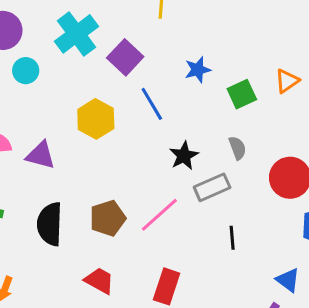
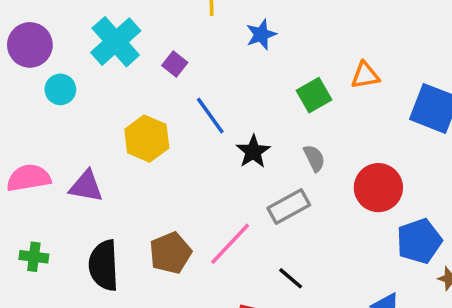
purple square: (125, 57) -> (175, 64), size x0.6
blue star: (198, 70) -> (261, 34), moved
orange triangle: (287, 81) -> (365, 75), turned 30
black star: (184, 156) -> (253, 152), moved
black line: (232, 238) -> (291, 278), moved, turned -40

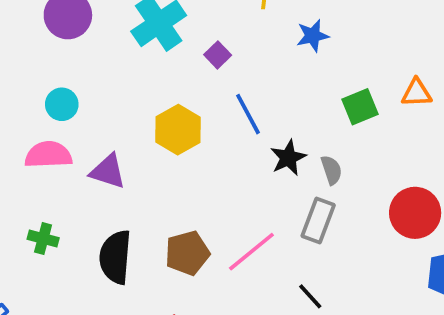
cyan circle: (60, 89) -> (62, 104), moved
gray semicircle: (314, 158) -> (331, 170), moved
gray rectangle: (289, 207) -> (318, 220), turned -48

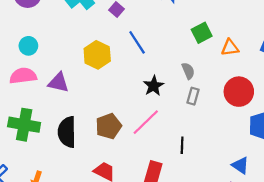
orange triangle: (416, 93) -> (230, 48), moved
black star: (288, 158) -> (154, 86), moved
gray rectangle: (318, 220) -> (193, 96), moved, size x0.7
green cross: (43, 238) -> (24, 125), size x1.8
black line: (310, 296) -> (182, 145), turned 49

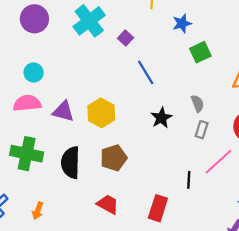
green square: (202, 33) -> (200, 52), moved
yellow hexagon: (97, 55) -> (101, 113), moved
pink line: (146, 122) -> (219, 162), moved

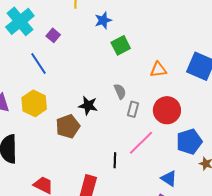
blue line: (146, 72) -> (39, 64), moved
black star: (161, 118) -> (88, 106), turned -30
gray rectangle: (202, 130) -> (133, 109), moved
brown pentagon: (114, 158) -> (68, 126), moved

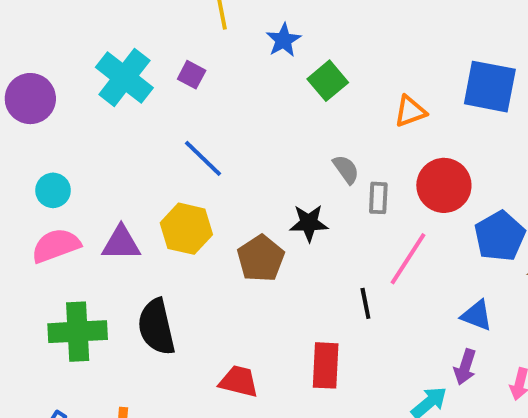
purple square: (53, 35) -> (192, 75), moved
blue line: (39, 64) -> (203, 158), moved
black star: (88, 106) -> (309, 223), moved

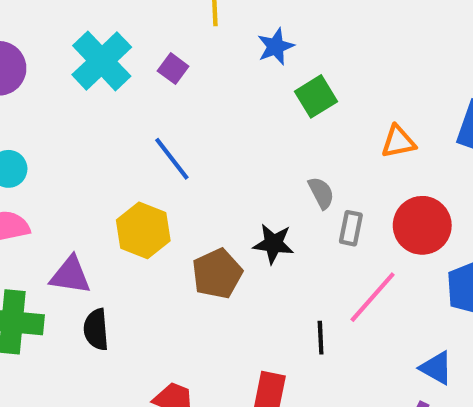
purple triangle: (121, 243) -> (70, 275), moved
black semicircle: (156, 327) -> (96, 329), size x0.7

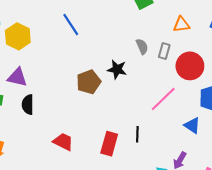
gray rectangle: (351, 228) -> (164, 51), moved
yellow hexagon: (143, 230) -> (18, 36), moved
black line: (321, 338) -> (137, 134), moved
blue triangle: (436, 368) -> (192, 125), moved

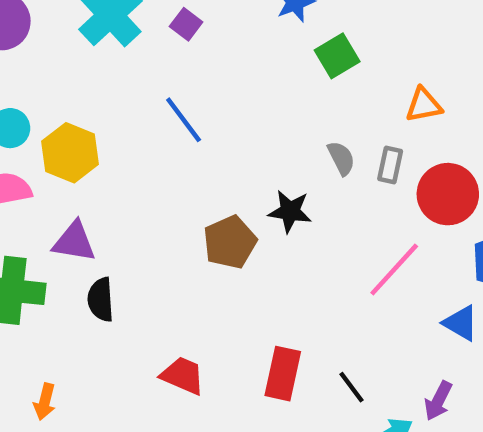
black line: (137, 134) -> (352, 387), moved, turned -35

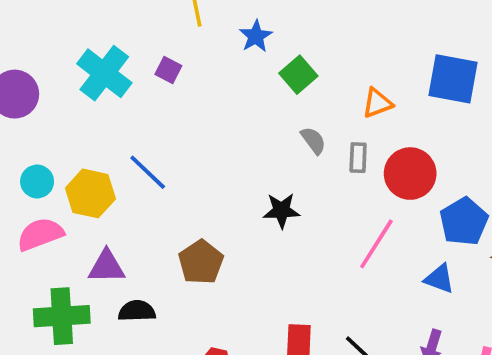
blue line: (184, 120) -> (148, 172), moved
gray semicircle: (341, 158) -> (313, 140), moved
brown pentagon: (230, 242) -> (201, 262), moved
black semicircle: (101, 300) -> (137, 311), turned 102

